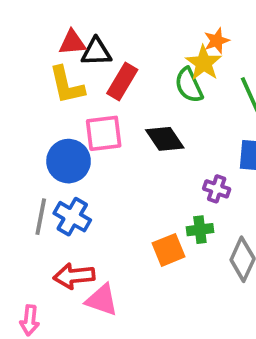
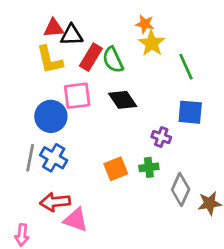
orange star: (217, 41) -> (145, 24), moved, turned 30
green semicircle: (189, 85) -> (113, 60), moved
orange square: (168, 250) -> (116, 169), moved

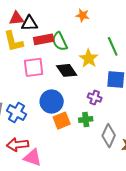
yellow star: (152, 43) -> (89, 58), moved
red rectangle: (91, 57) -> (44, 39), turned 48
blue circle: (51, 116) -> (52, 102), moved

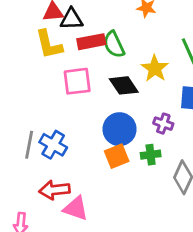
blue circle: (52, 102) -> (120, 129), moved

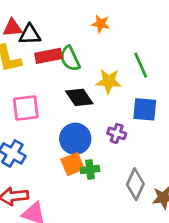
yellow star: (155, 68) -> (109, 81), turned -30
pink square: (77, 81) -> (26, 108), moved
green cross: (151, 155) -> (90, 169), moved

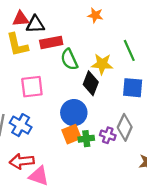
green semicircle: (70, 59) -> (69, 59), moved
black diamond: (79, 97) -> (91, 83), moved, turned 55
purple cross: (117, 133) -> (108, 135), moved
gray diamond: (135, 184) -> (125, 127), moved

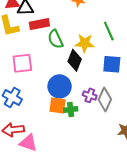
orange square: (72, 134) -> (58, 106), turned 30
purple cross: (108, 135) -> (90, 95), moved

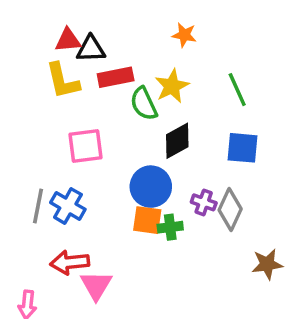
yellow star: (85, 43) -> (172, 86), moved, turned -30
black diamond: (75, 60) -> (177, 141), turned 40
pink triangle: (28, 143) -> (96, 285), turned 42

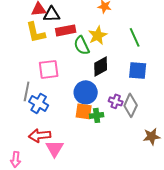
gray line: (38, 206) -> (27, 91), moved

